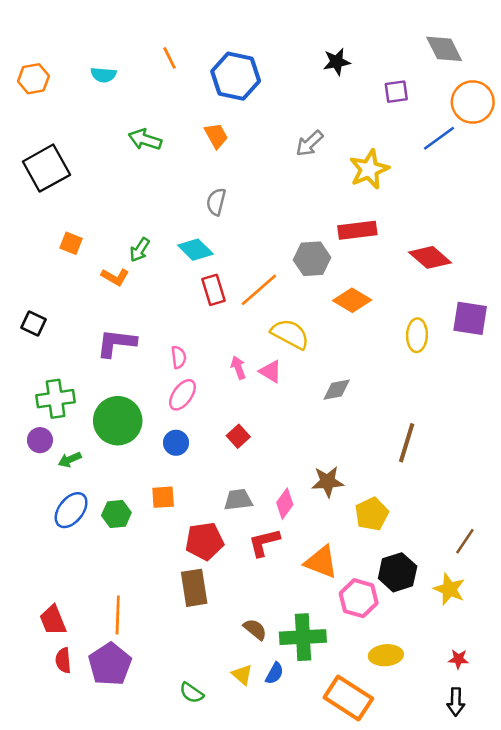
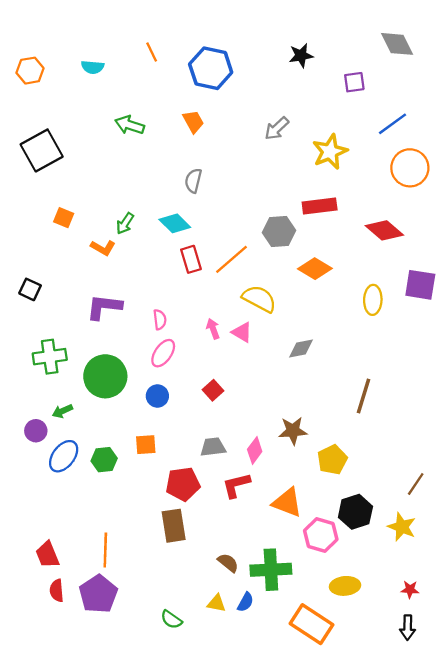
orange circle: (473, 102) -> (410, 168), moved
purple circle: (40, 440) -> (36, 431), moved
yellow triangle: (242, 675) -> (216, 603), turned -30

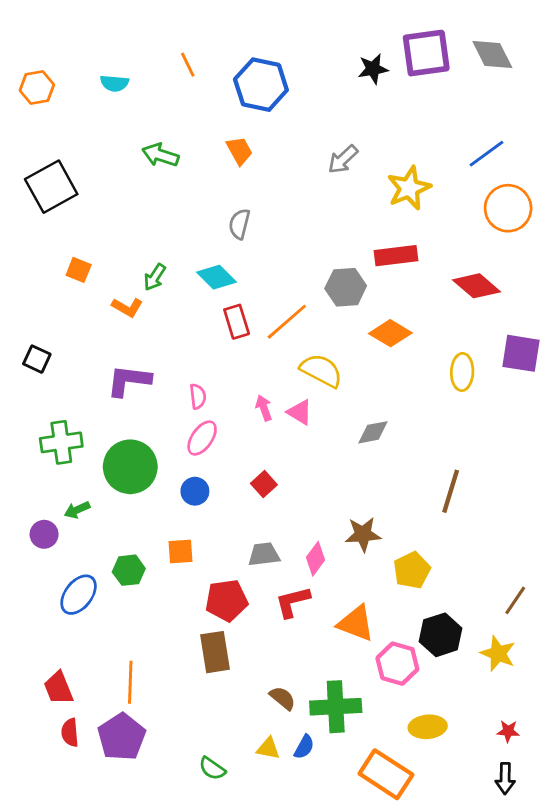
purple square: (354, 82) -> (426, 53), moved, size x1.8
blue ellipse: (64, 456) -> (79, 595), moved

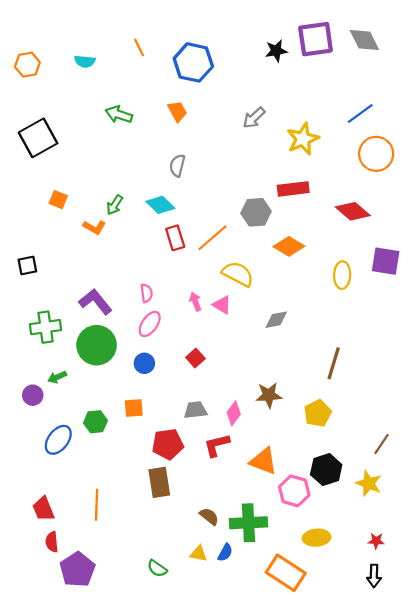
black square: (37, 359) -> (27, 265), turned -36
purple L-shape: (129, 381) -> (95, 302), moved, turned 44
yellow pentagon: (412, 570) -> (318, 413), moved
purple pentagon: (122, 737) -> (77, 570), moved

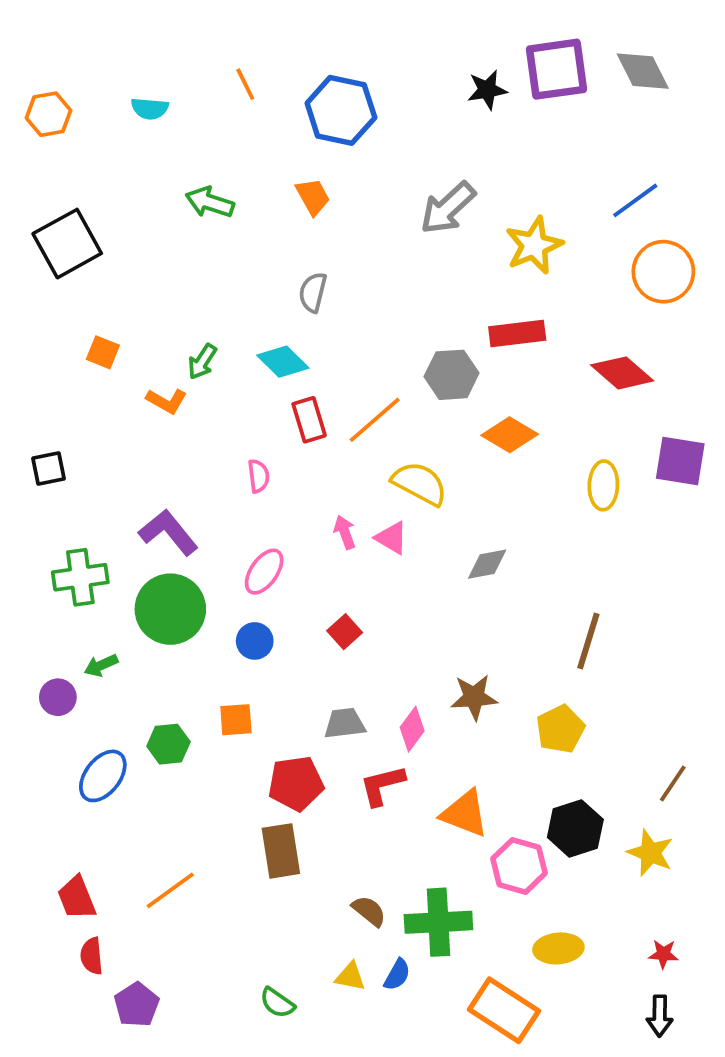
gray arrow: (254, 118) -> (448, 208), size x1.4
pink semicircle: (146, 293) -> (258, 476), moved
orange line: (97, 505) -> (170, 890), turned 52
purple pentagon: (77, 570) -> (137, 1005), size x0.7

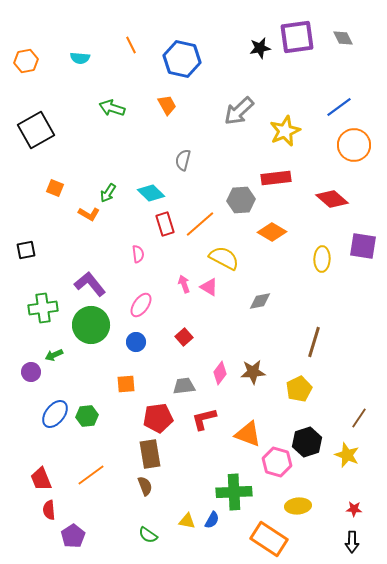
gray diamond: (643, 71) -> (343, 38), size x0.7
gray semicircle: (313, 292) -> (183, 160), moved
pink diamond: (412, 729) -> (220, 373), moved
green hexagon: (168, 744) -> (87, 416), moved
brown semicircle: (369, 911) -> (145, 486), moved, turned 30

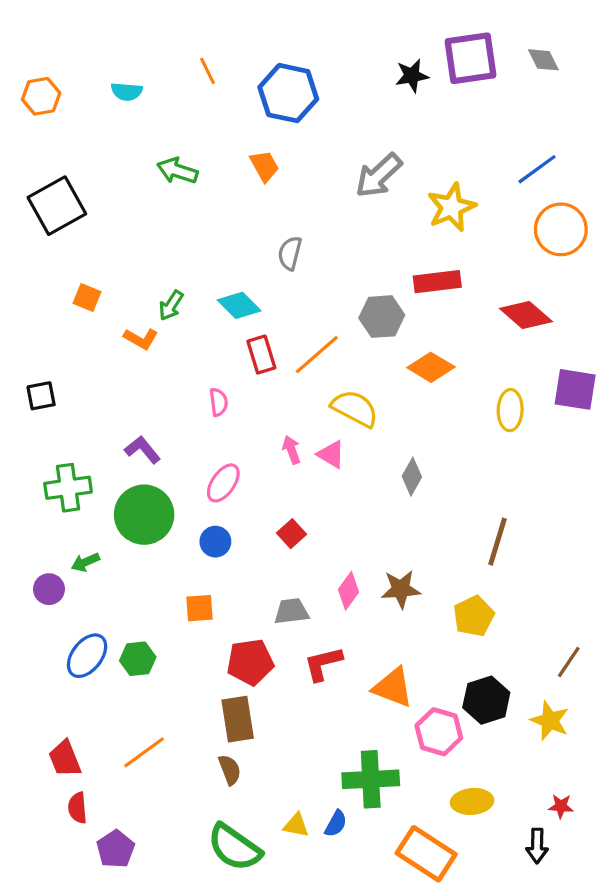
purple L-shape: (90, 284) -> (142, 450), size x0.7
gray diamond: (260, 301) -> (412, 477), turned -50
green semicircle: (148, 535) -> (234, 847), size x1.8
black arrow: (352, 542) -> (537, 846), moved

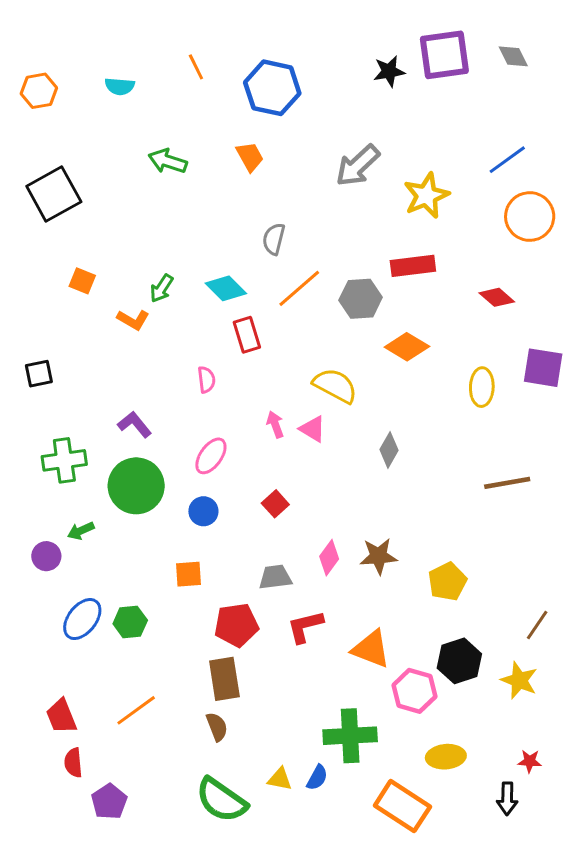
red diamond: (526, 315) -> (497, 297), size x0.7
orange line: (317, 355) -> (299, 288), moved
brown line: (497, 542) -> (507, 483), moved, turned 63

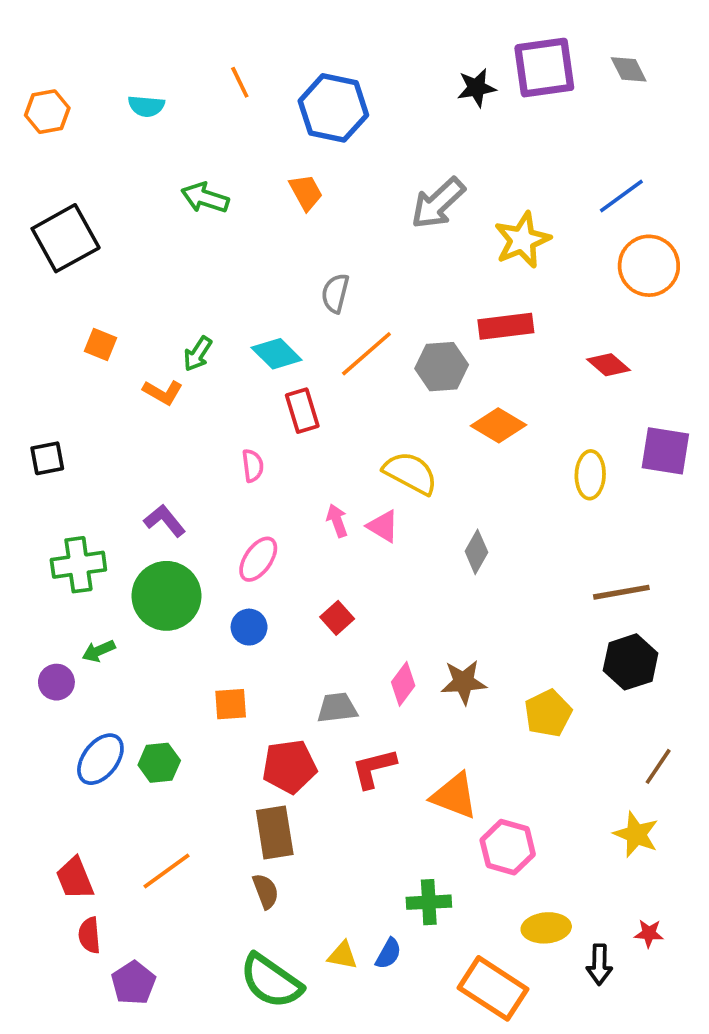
black hexagon: (459, 661) -> (631, 662), moved
green cross: (350, 736) -> (429, 902), size x0.7
black arrow: (507, 799) -> (599, 965), moved

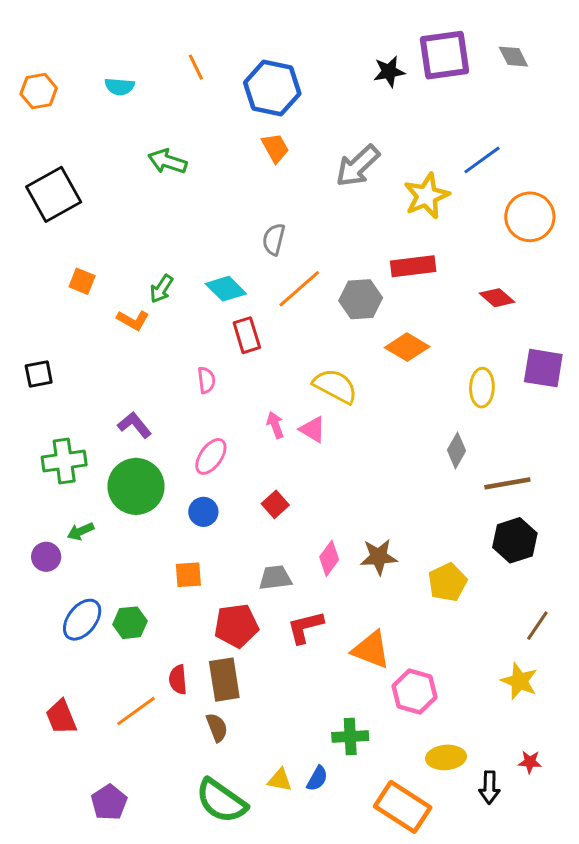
orange trapezoid: (306, 192) -> (275, 148), moved
blue line: (621, 196) -> (482, 160), moved
gray diamond: (476, 552) -> (456, 450), moved
red semicircle: (89, 935) -> (178, 680), moved

